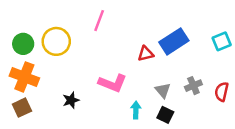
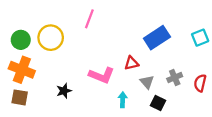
red triangle: (146, 54) -> (131, 63), moved
brown square: (22, 108) -> (20, 97), turned 35
black square: (165, 115) -> (158, 103), moved

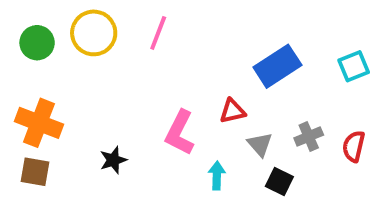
yellow circle: (51, 38) -> (94, 33), moved
green circle: (21, 40) -> (37, 43), moved
pink L-shape: (102, 75) -> (180, 133), turned 95

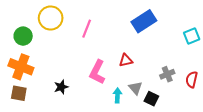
pink line: (158, 33) -> (87, 29), moved
green circle: (37, 43) -> (23, 36), moved
blue rectangle: (277, 66) -> (144, 21), moved
gray triangle: (260, 144) -> (135, 88), moved

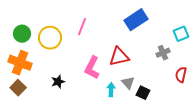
yellow circle: (51, 18) -> (50, 38), moved
red triangle: (126, 60) -> (119, 57), size x1.5
gray cross: (167, 74) -> (163, 53), moved
brown square: (19, 93) -> (18, 88), turned 35

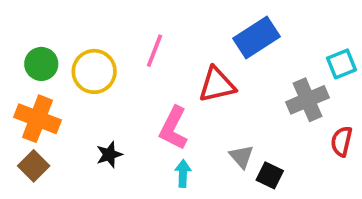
gray cross: (163, 53) -> (308, 100), size x1.5
red triangle: (119, 57) -> (217, 85), moved
cyan arrow: (111, 90) -> (183, 173), moved

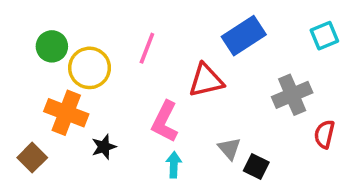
green circle: (41, 64) -> (52, 46), moved
cyan square: (342, 64) -> (324, 36), moved
orange cross: (37, 119) -> (66, 113), moved

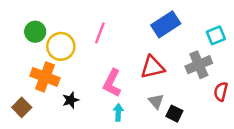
cyan square: (324, 36) -> (216, 35), moved
red triangle: (206, 80) -> (152, 67), moved

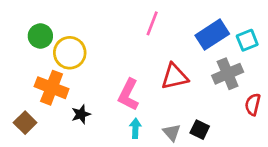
blue rectangle: (166, 24) -> (212, 35), moved
pink line: (100, 33) -> (152, 23), moved
gray triangle: (156, 101) -> (172, 132), moved

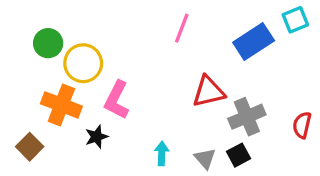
cyan square: (247, 40) -> (295, 20), moved
gray cross: (228, 74) -> (247, 117), moved
pink L-shape: (128, 95) -> (117, 100), moved
black square: (200, 130) -> (239, 155), turned 36

